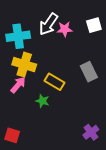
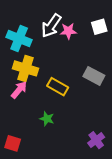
cyan cross: (18, 36) -> (19, 38), turned 30
gray rectangle: (89, 72) -> (94, 76), turned -36
green star: (42, 101) -> (47, 119), moved

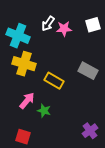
white arrow: (51, 26) -> (48, 24), size x0.7
pink arrow: (19, 90) -> (27, 101), moved
red square: (13, 143) -> (23, 137), moved

